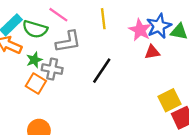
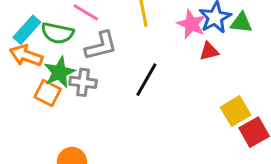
green star: (34, 60) -> (59, 72), size x1.5
orange square: (36, 83) -> (48, 93), moved

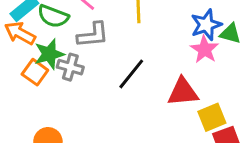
pink star: (191, 24) -> (205, 49), moved
red triangle: (209, 51) -> (183, 92), moved, size x1.6

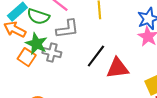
green star: (49, 54) -> (36, 44), turned -30
red triangle: (183, 92) -> (118, 68), moved

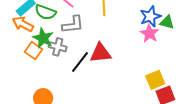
black line: (96, 56) -> (80, 62), moved
red triangle: (118, 68) -> (100, 53), moved

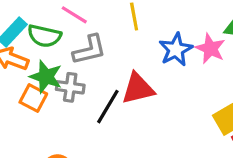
blue star: (150, 16) -> (176, 50), moved

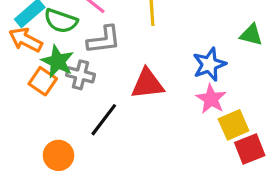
pink star: (210, 49) -> (211, 99), moved
blue star: (176, 50) -> (209, 64), moved
black line: (108, 107) -> (104, 120), moved

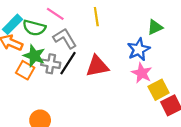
green triangle: (251, 35) -> (155, 27), moved, turned -35
gray L-shape: (104, 40) -> (65, 38), turned -110
black line: (104, 120) -> (68, 63), moved

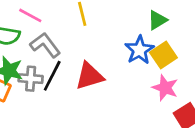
pink star: (142, 73) -> (165, 88), moved
yellow square: (159, 90) -> (163, 55), moved

